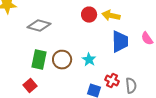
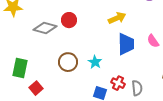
red circle: (89, 15) -> (69, 20), moved
yellow arrow: (111, 16) -> (117, 18), turned 144
green rectangle: (39, 60) -> (20, 68), moved

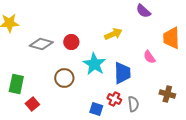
red circle: (69, 20) -> (71, 42), moved
blue trapezoid: (126, 44) -> (122, 73), moved
cyan star: (95, 62) -> (94, 64), moved, size x1.6

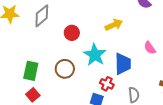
gray diamond: (41, 44) -> (42, 16), moved, turned -55
green rectangle: (16, 84) -> (31, 71), moved
red cross: (114, 99) -> (107, 84), moved

